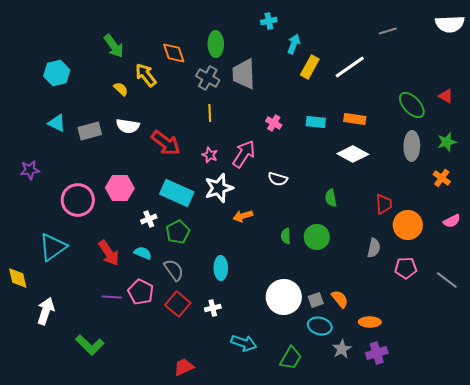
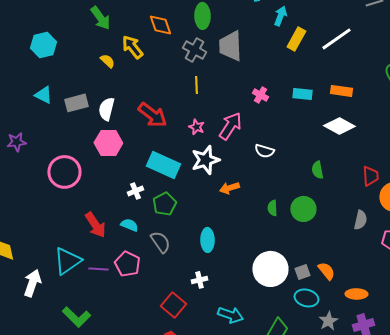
white semicircle: (128, 126) -> (106, 109), moved, turned 95
pink hexagon: (120, 188) -> (108, 143), moved
cyan triangle: (53, 247) -> (67, 261), moved
red square: (178, 304) -> (173, 305), moved

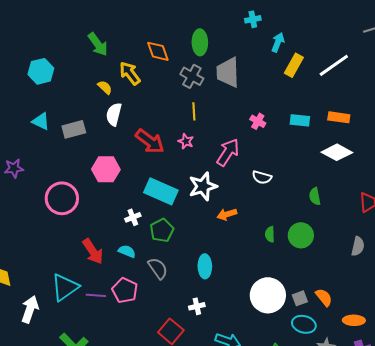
white semicircle: (106, 109) -> (114, 114), moved
pink star: (196, 127) -> (186, 141), moved

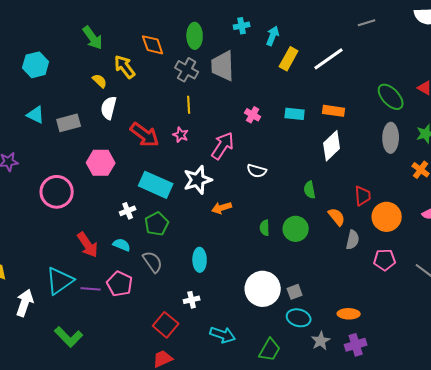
cyan cross: (253, 19) -> (242, 26), moved
white diamond: (337, 152) -> (332, 146), turned -72
orange semicircle: (324, 297) -> (337, 217), moved

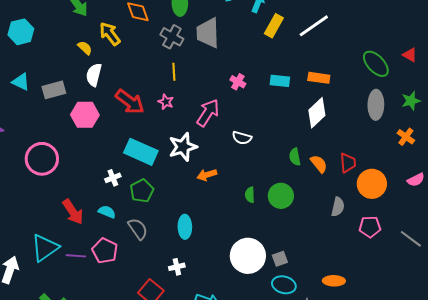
pink hexagon: (101, 163) -> (85, 115), moved
orange semicircle: (337, 217) -> (319, 164), moved

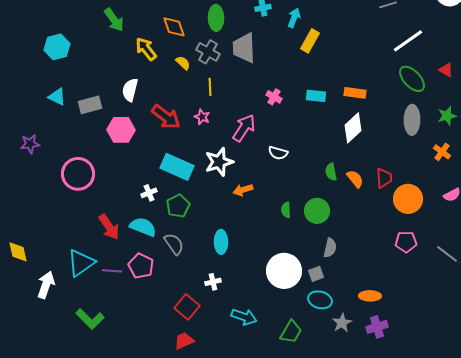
white line: (314, 26) -> (408, 41), moved
yellow semicircle: (85, 48) -> (183, 63), moved
gray semicircle: (338, 207) -> (330, 248), moved
cyan semicircle: (107, 212) -> (143, 227), size x1.5

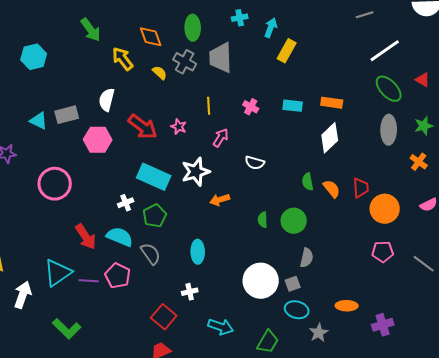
yellow line: (210, 87) -> (209, 106), moved
cyan triangle: (57, 97) -> (39, 121), moved
pink arrow: (244, 128) -> (221, 138), size x0.7
purple cross: (377, 327) -> (383, 325), moved

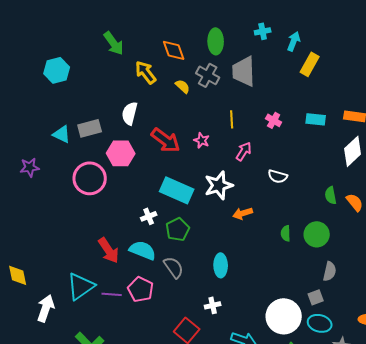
pink circle: (55, 184) -> (90, 178), moved
white circle: (261, 281) -> (284, 316), moved

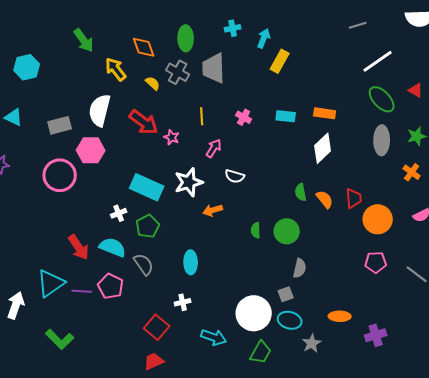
white semicircle: (130, 113) -> (100, 110), size x1.4
cyan triangle: (62, 134) -> (14, 117), moved
red arrow: (166, 140) -> (144, 122), moved
white semicircle: (278, 176) -> (235, 176), moved

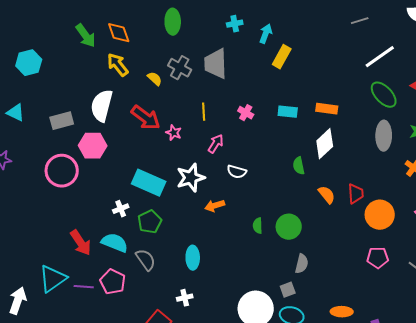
green ellipse: (186, 38) -> (173, 22), moved
orange diamond: (144, 47) -> (119, 33), moved
green semicircle: (301, 192) -> (299, 166), moved

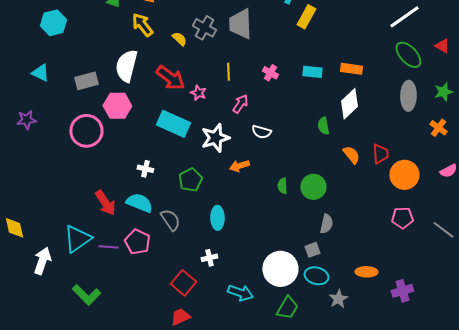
cyan rectangle: (149, 183) -> (173, 124), moved
white cross: (121, 209) -> (145, 169), turned 35
green pentagon: (150, 222) -> (190, 180), moved

